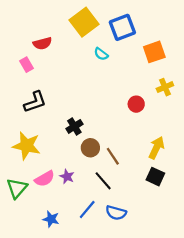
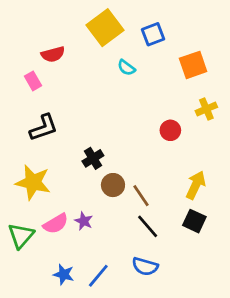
blue square: (122, 27) -> (153, 34), size x0.7
black line: (103, 181) -> (148, 226), moved
blue line: (87, 210) -> (98, 276), moved

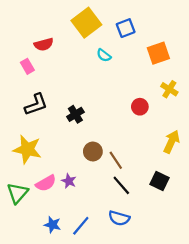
yellow cross: (206, 109) -> (169, 89), turned -35
black cross: (93, 158) -> (75, 114), moved
yellow arrow: (196, 185) -> (172, 142), moved

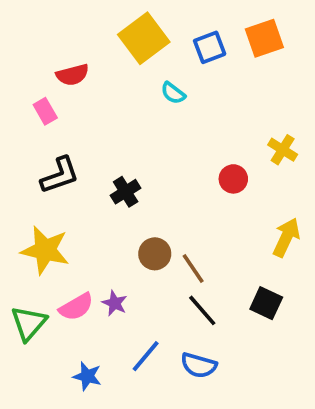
orange square: (158, 53) -> (264, 38), moved
blue line: (81, 226) -> (146, 356), moved

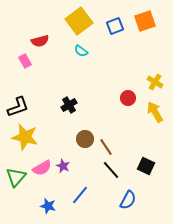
cyan semicircle: (173, 93) -> (81, 51), moved
black L-shape: (60, 175) -> (18, 107), moved
yellow arrow: (286, 237) -> (155, 112), moved, turned -55
blue semicircle: (199, 365) -> (128, 200), moved, turned -78

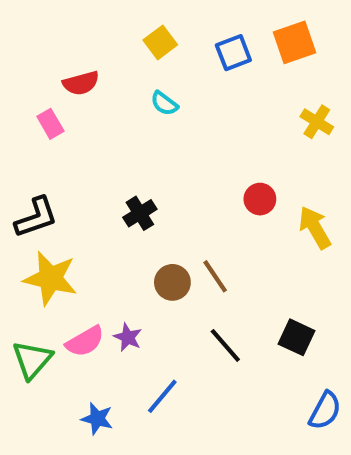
yellow square: (79, 21) -> (160, 42), size x0.6
yellow cross: (155, 82) -> (317, 122), moved
brown line: (106, 147) -> (215, 276), moved
blue semicircle: (128, 200) -> (325, 411), moved

